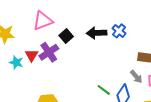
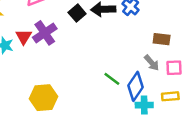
black square: (66, 36) -> (77, 13), moved

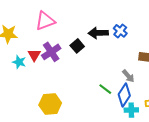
black square: (77, 13) -> (77, 46), moved
gray arrow: (152, 63) -> (128, 76), moved

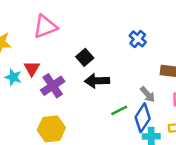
black arrow: (98, 33) -> (97, 81), moved
purple cross: (51, 52) -> (53, 86), moved
green line: (105, 89) -> (119, 110), turned -64

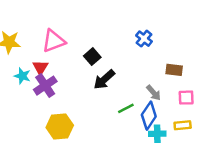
pink triangle: (45, 27) -> (54, 41), moved
black arrow: (97, 81) -> (104, 79), turned -40
purple cross: (53, 86) -> (45, 86), moved

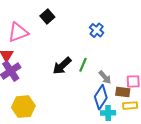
black square: (92, 57) -> (47, 17), moved
brown rectangle: (174, 70) -> (123, 92), moved
green line: (126, 108) -> (83, 65), moved, turned -40

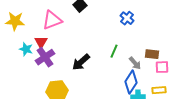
black arrow: (62, 66) -> (81, 62), moved
brown rectangle: (123, 92) -> (152, 54), moved

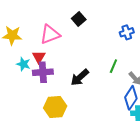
blue cross: (127, 18) -> (127, 32), turned 32
purple cross: (45, 57) -> (43, 72), turned 30

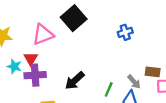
black square: (79, 19) -> (74, 18), size x1.6
green line: (113, 66) -> (109, 89), moved

